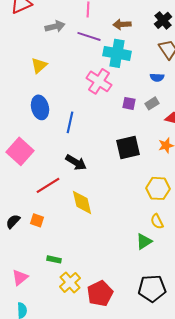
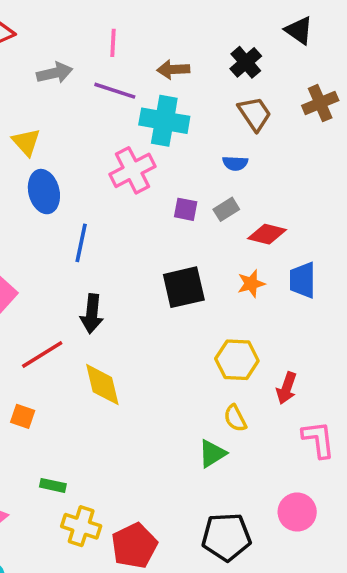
yellow triangle: (39, 65) -> (26, 142), turned -30
pink cross: (99, 81) -> (132, 170), turned 30
blue ellipse: (40, 107) -> (44, 192), moved
black arrow: (76, 162) -> (92, 314), turned 65
yellow cross: (70, 282) -> (81, 526), turned -30

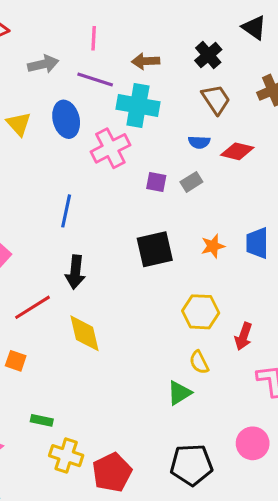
blue ellipse: (44, 192) -> (66, 119), moved
red diamond: (267, 234) -> (237, 151), moved

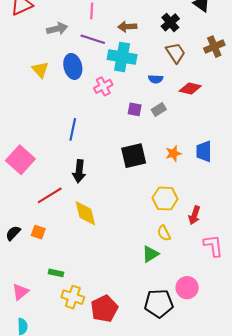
blue semicircle: (199, 142) -> (156, 79), moved
pink cross: (110, 148) -> (103, 86), size x0.7
pink circle: (253, 443) -> (187, 288), moved

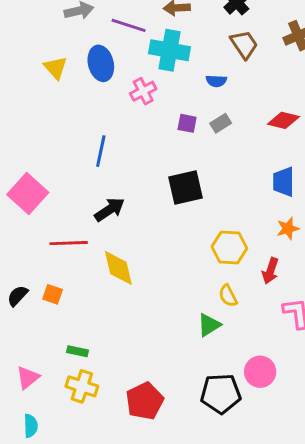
red diamond: (190, 88) -> (283, 120), moved
orange star: (173, 153) -> (288, 229), moved
black arrow: (79, 171) -> (110, 210), turned -130
red line: (50, 195) -> (69, 243), turned 30
yellow cross: (73, 297) -> (82, 386), moved

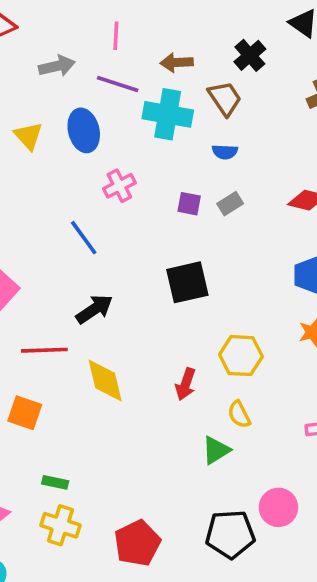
brown trapezoid: (244, 44) -> (225, 98), moved
pink cross: (143, 91) -> (119, 186), moved
blue line: (101, 151) -> (84, 238), turned -48
red arrow: (270, 271) -> (186, 384), moved
orange square: (53, 294) -> (25, 413), size x1.4

